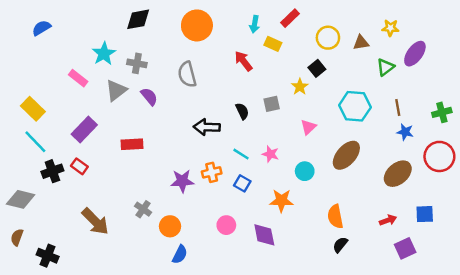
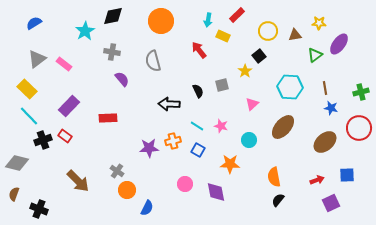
cyan star: (104, 54) -> (85, 31), moved
gray triangle: (116, 90) -> (37, 59), moved
orange circle: (170, 226) -> (127, 190), moved

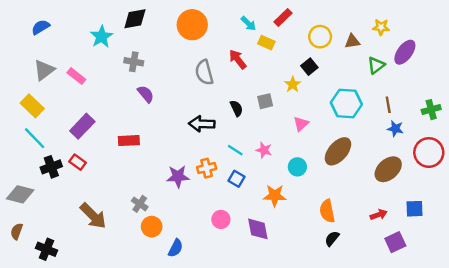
cyan arrow: (208, 20) -> (248, 23), turned -56
gray semicircle: (153, 61) -> (204, 72), moved

